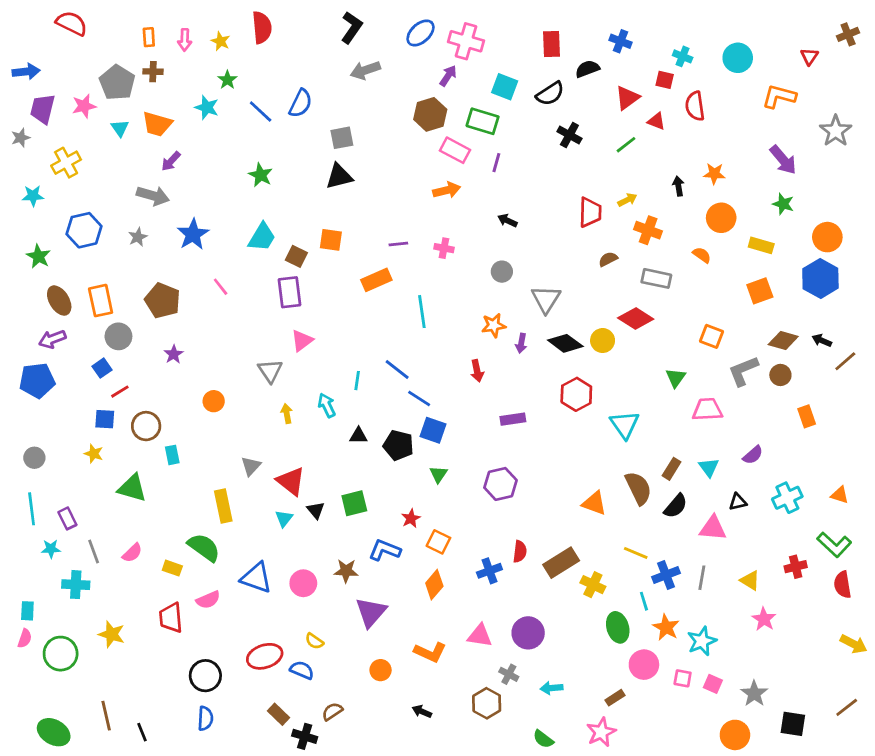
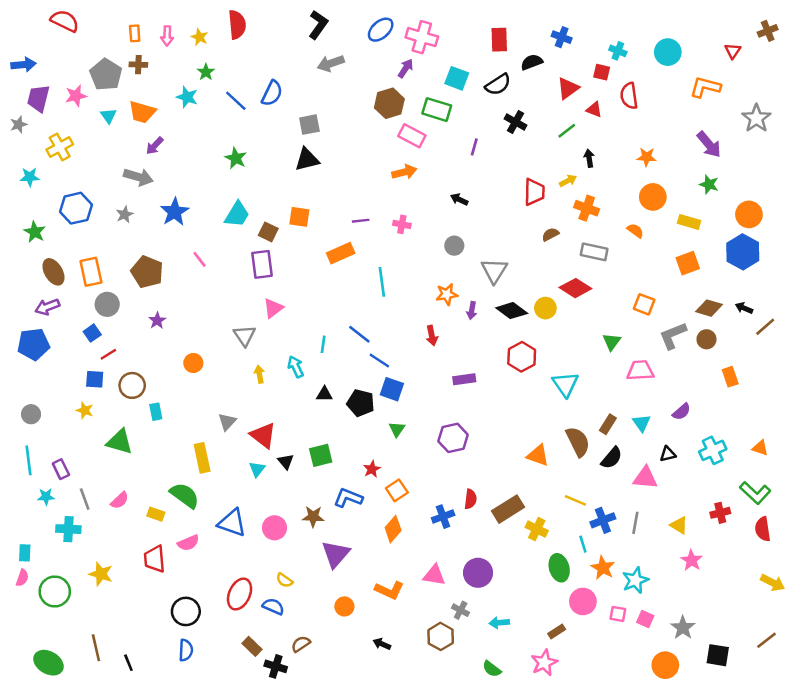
purple line: (496, 163) -> (474, 147), moved
black arrow: (678, 186) -> (589, 158), moved
orange square: (438, 542) -> (397, 490), turned 30
red ellipse: (265, 656) -> (240, 594), turned -48

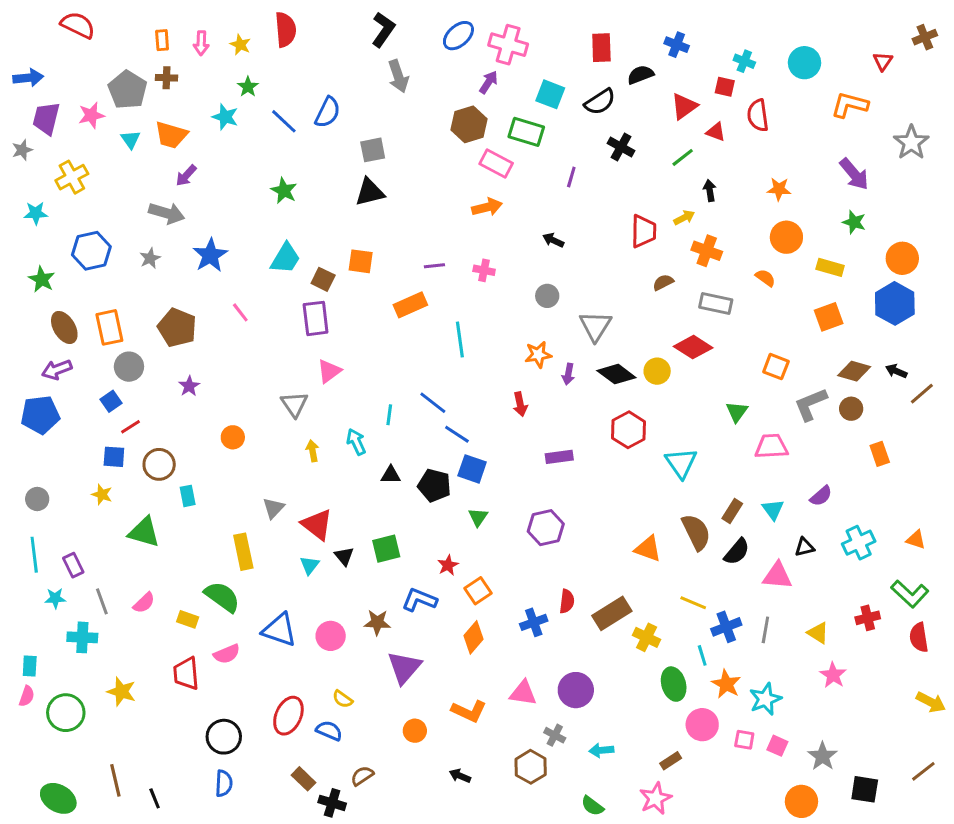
gray arrow: (331, 63) -> (398, 76), turned -90

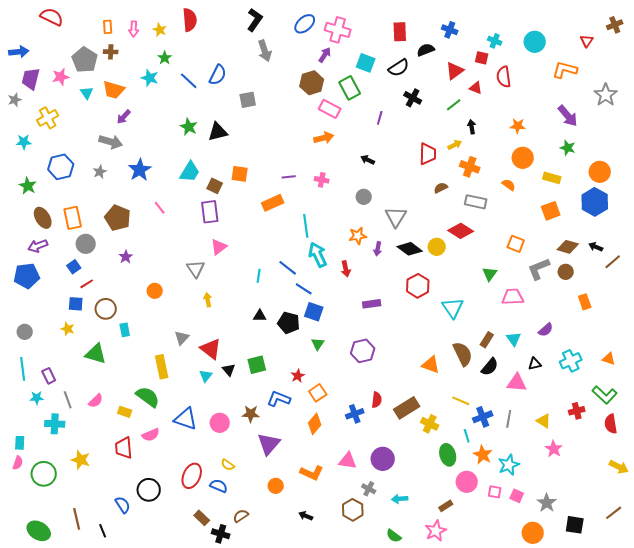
green rectangle: (526, 132) -> (350, 88), turned 45
black triangle: (370, 192) -> (218, 132), moved
cyan arrow: (356, 442) -> (318, 255), moved, size x1.4
blue semicircle: (224, 783) -> (123, 505), moved, turned -36

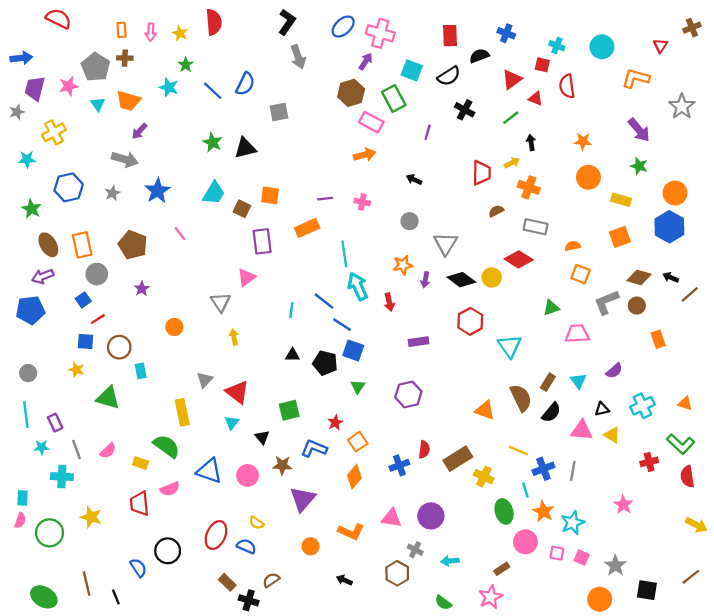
orange semicircle: (509, 185) -> (573, 246), moved, turned -48
purple rectangle: (210, 212) -> (262, 241), moved
green triangle: (490, 274) -> (551, 308), turned 35
black triangle: (229, 370) -> (262, 437), moved
yellow triangle: (544, 421) -> (612, 435), moved

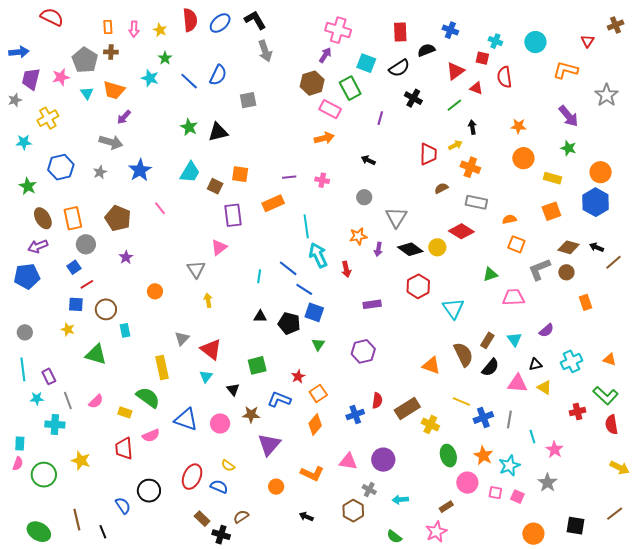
black L-shape: (287, 22) -> (255, 20), turned -65
blue ellipse: (343, 27) -> (220, 23), moved
cyan line: (525, 490) -> (532, 437), moved
gray star: (615, 565) -> (547, 483), moved

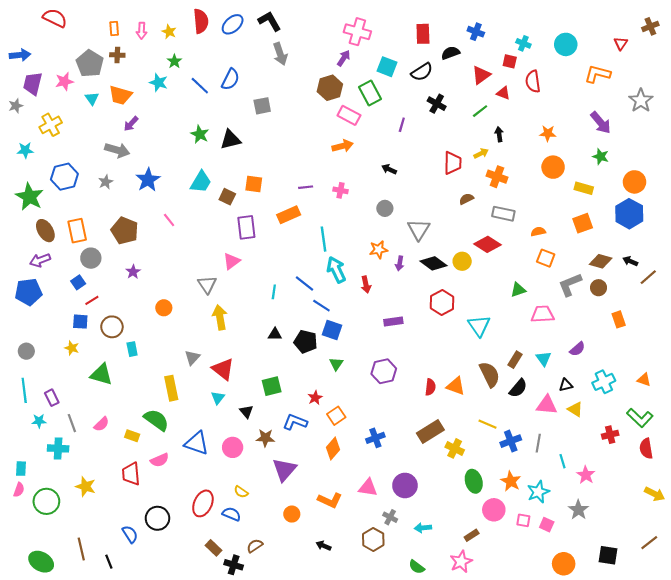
green star: (28, 186) -> (29, 197), size x1.5
yellow arrow: (208, 300) -> (220, 317), size x1.6
red semicircle: (377, 400) -> (430, 387), moved

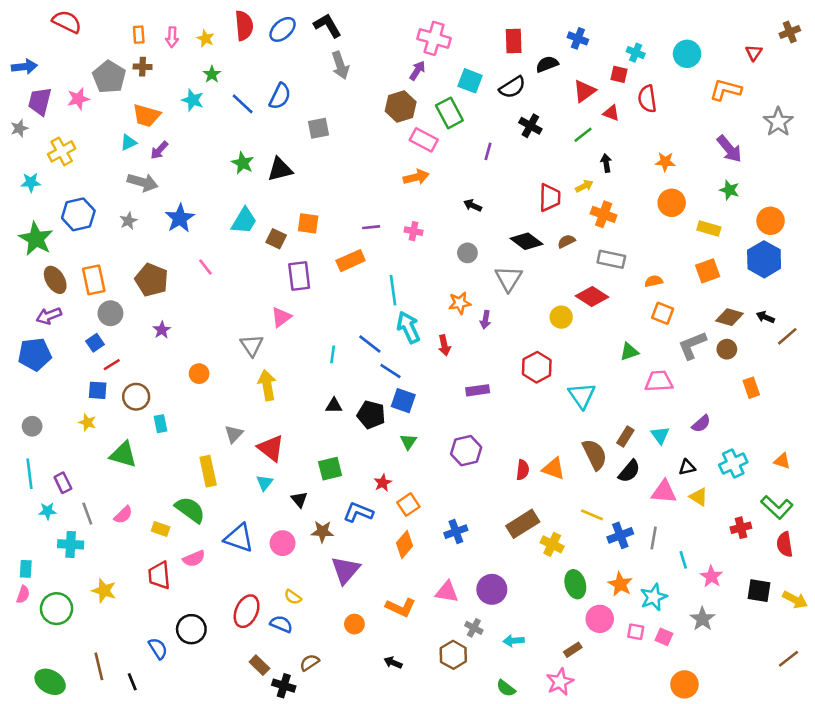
cyan triangle: (92, 98) -> (128, 142), moved, turned 40
black diamond: (434, 263) -> (527, 241), moved
black square: (608, 555) -> (759, 591), moved

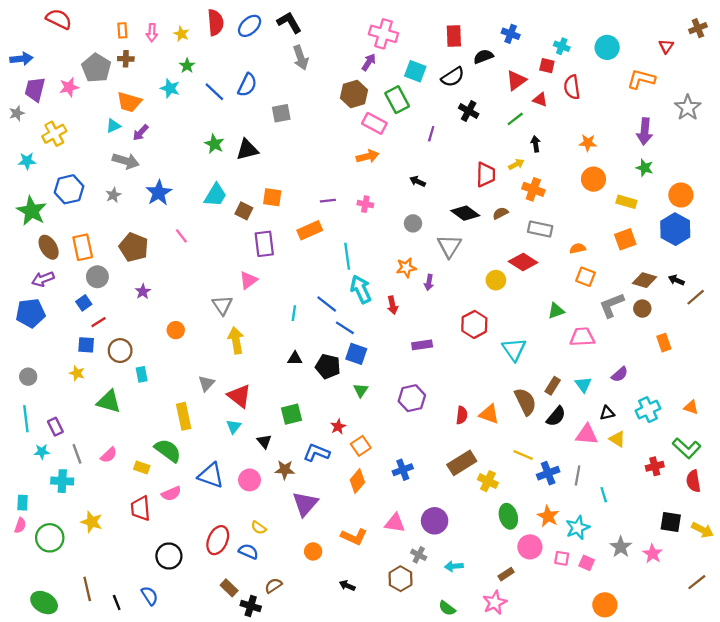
purple arrow: (729, 149) -> (645, 131), turned 45
pink star: (711, 577) -> (653, 554), moved
blue semicircle: (158, 648) -> (150, 596), moved

